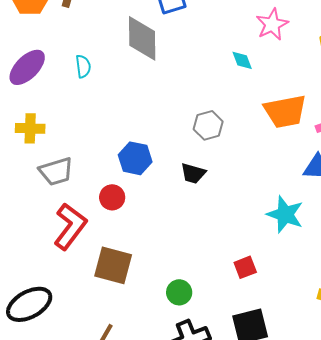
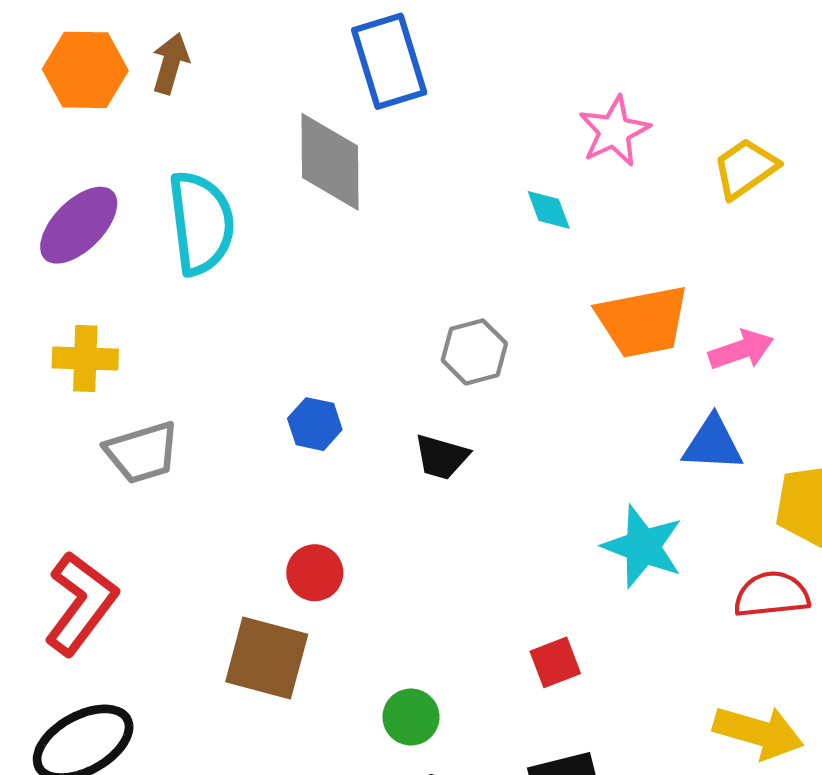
cyan semicircle: (83, 66) -> (201, 223), size x2.0
blue hexagon: (135, 158) -> (315, 424), size x0.7
red circle: (112, 197) -> (315, 573), moved
red L-shape: (70, 226) -> (81, 603), moved

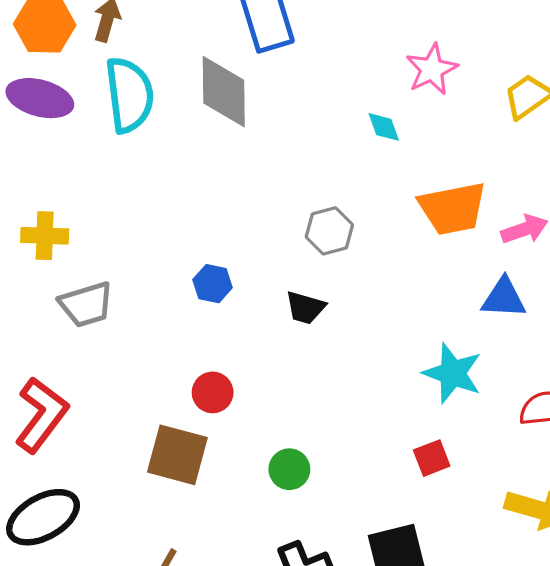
cyan semicircle: (201, 223) -> (129, 95), moved
purple ellipse: (79, 225) -> (40, 98), moved, turned 60
red square: (555, 662) -> (432, 458), moved
green circle: (411, 717) -> (289, 469), moved

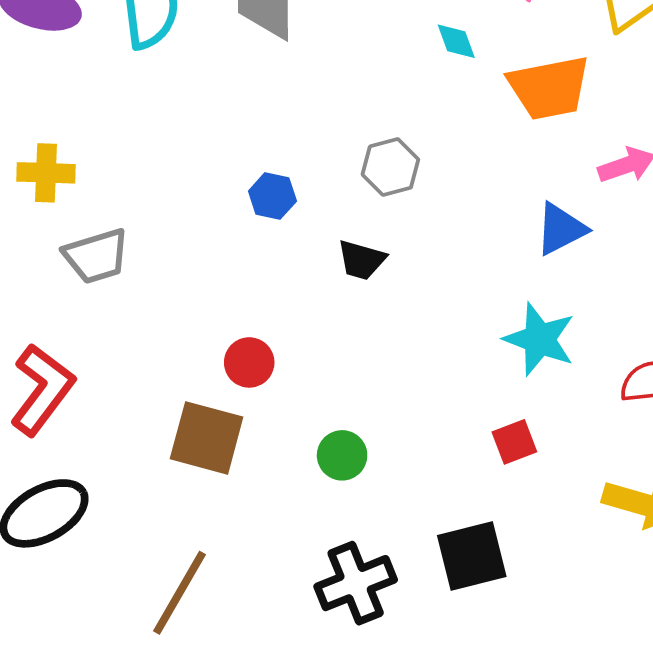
orange trapezoid: (453, 208) -> (549, 88), moved
blue hexagon: (213, 284) -> (272, 196), moved
blue triangle: (504, 298) -> (561, 229), moved, turned -30

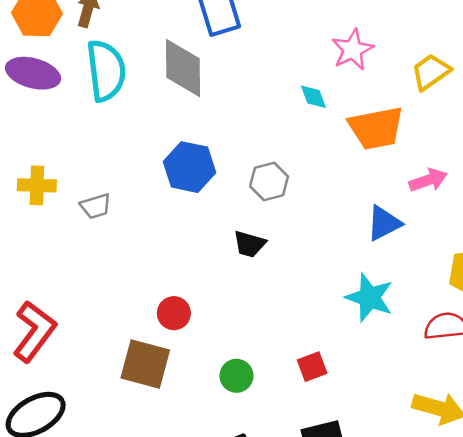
blue hexagon: (272, 196) -> (190, 167), moved, size x1.6
gray trapezoid: (96, 256) -> (96, 206), moved, size x0.7
red square: (514, 442) -> (312, 367), moved

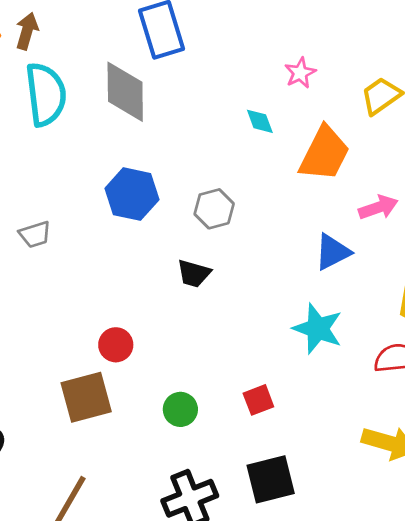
pink star: (353, 50) -> (300, 73), size x0.7
orange trapezoid: (376, 128) -> (324, 154), turned -52
brown square: (145, 364) -> (86, 397), turned -30

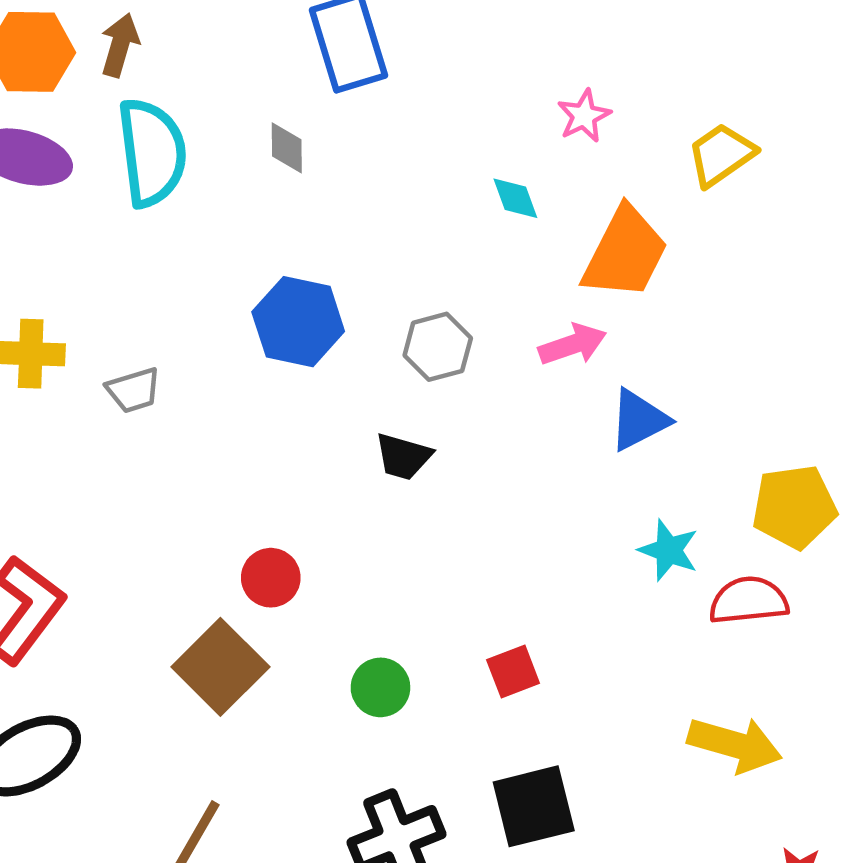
gray diamond: (125, 92) -> (287, 148), size x0.5
pink arrow: (378, 207) -> (573, 344), moved
cyan star: (318, 329) -> (669, 550), moved, size x0.7
brown square: (86, 397) -> (220, 667), turned -30

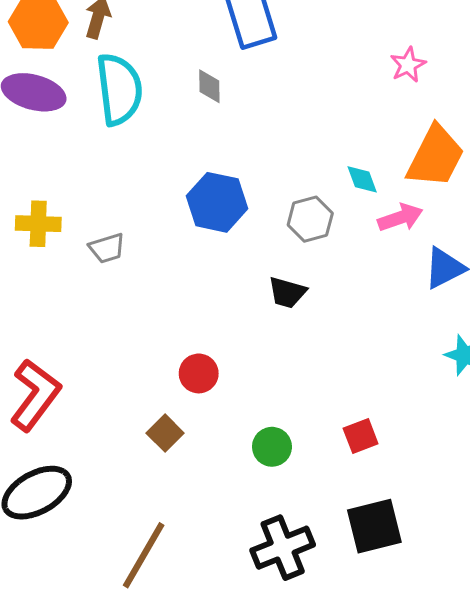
cyan diamond: (515, 198) -> (362, 179), moved
brown square: (220, 667) -> (165, 433), size x0.6

